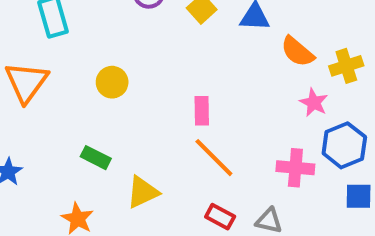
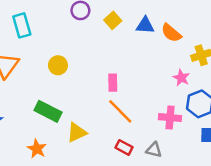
orange semicircle: (297, 52) -> (171, 33), moved
green rectangle: (96, 158) -> (48, 111), size x1.5

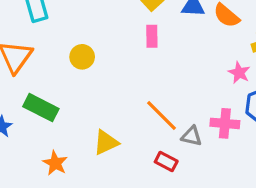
pink rectangle: (113, 83) -> (152, 36), moved
green rectangle: (48, 111) -> (41, 108), moved
gray triangle: (154, 150) -> (192, 136), moved

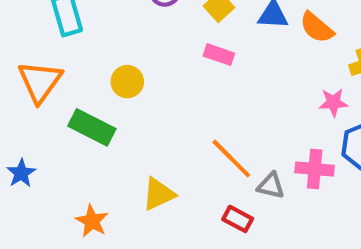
pink rectangle: (152, 36) -> (219, 55), turned -70
pink star: (239, 73) -> (333, 102), turned -30
green rectangle: (41, 108) -> (92, 127), moved

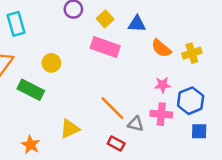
orange semicircle: (317, 27) -> (161, 48), moved
pink rectangle: (219, 55) -> (105, 47), size x1.6
pink star: (333, 102) -> (162, 85), moved

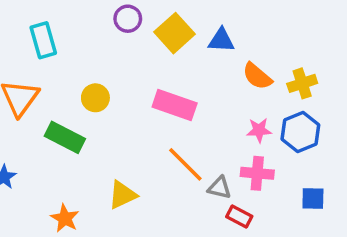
yellow square: (105, 19) -> (175, 33), size x1.5
pink rectangle: (105, 47) -> (175, 105), moved
blue hexagon: (191, 101) -> (300, 132), moved
red rectangle: (116, 143) -> (239, 216), moved

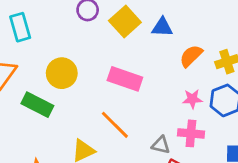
orange semicircle: (257, 76) -> (191, 56), turned 95
yellow circle: (95, 98) -> (62, 73), size x1.4
orange line: (185, 164) -> (115, 125), moved

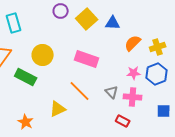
gray triangle: (161, 145) -> (112, 92), moved, turned 32

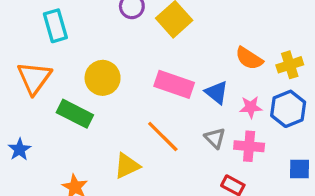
blue triangle: (113, 23) -> (217, 93), moved, turned 35
orange semicircle: (133, 43) -> (249, 58), turned -102

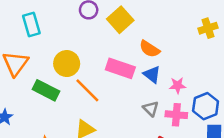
orange semicircle: (249, 58) -> (150, 49), moved
yellow cross: (290, 65) -> (208, 28), moved
blue hexagon: (288, 109) -> (206, 106), moved
orange line: (163, 136) -> (87, 90), moved

